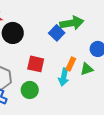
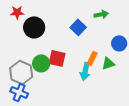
green arrow: (72, 23) -> (101, 14), moved, size x0.6
green circle: (30, 90) -> (41, 63), moved

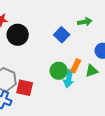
red square: (57, 58) -> (25, 88), moved
green circle: (41, 63) -> (59, 71), moved

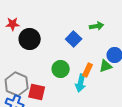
green circle: (59, 71) -> (61, 69), moved
green triangle: (92, 71) -> (106, 66), moved

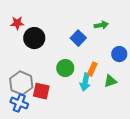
green triangle: (106, 66) -> (110, 81), moved

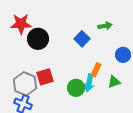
red star: (17, 23) -> (21, 24), size x1.5
green circle: (65, 68) -> (76, 88), moved
red square: (41, 91) -> (45, 77), moved, turned -30

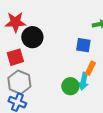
blue square: (82, 39) -> (83, 45), moved, turned -35
red square: (45, 77) -> (15, 57), moved

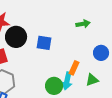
blue square: (83, 45) -> (44, 43), moved

